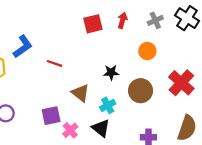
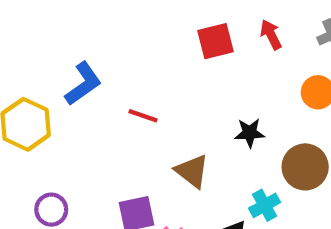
red arrow: (122, 20) -> (271, 35), turned -42
cyan cross: (108, 105) -> (265, 205), moved

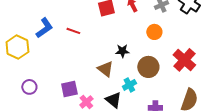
red line: (143, 116) -> (73, 31), moved
brown triangle: (192, 171) -> (105, 69), moved

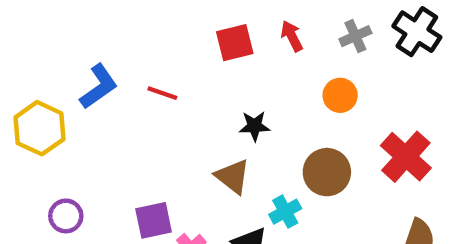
black star: (122, 51) -> (254, 126), moved

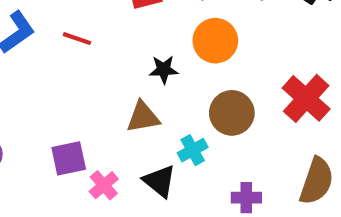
orange circle: (340, 95) -> (215, 41), moved, size x1.4
brown triangle: (233, 176) -> (143, 117), turned -48

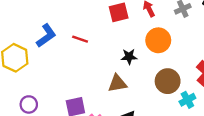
cyan cross: (193, 150) -> (187, 100), moved

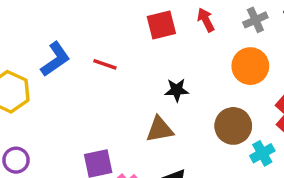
orange circle: (158, 40) -> (250, 66), moved
purple circle: (29, 104) -> (16, 160), moved

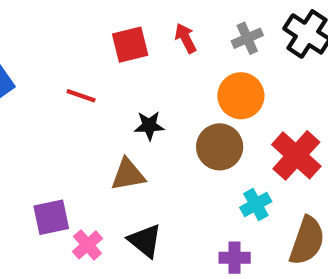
red line: (105, 64) -> (81, 96), moved
brown circle: (233, 126) -> (220, 147), moved

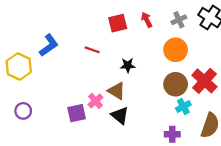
brown circle: (220, 147) -> (176, 84), moved
brown triangle: (128, 175) -> (117, 91), turned 42
black triangle: (145, 241) -> (120, 115), moved
pink cross: (87, 245) -> (95, 101), moved

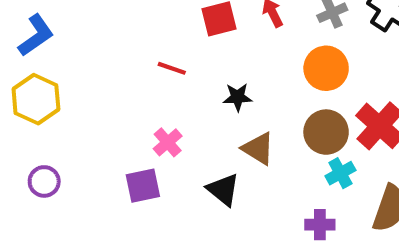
blue L-shape: (49, 45) -> (36, 35), moved
brown triangle: (117, 91) -> (258, 149), moved
pink cross: (95, 101) -> (168, 142), moved

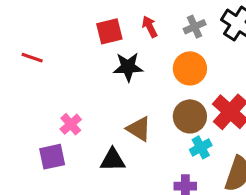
red line: (172, 68) -> (32, 58), moved
black star: (238, 97) -> (128, 67), moved, size x1.4
black triangle: (223, 190) -> (113, 160), turned -40

